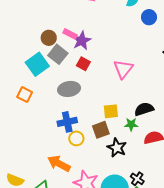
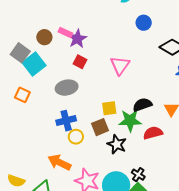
blue circle: (149, 17) -> (144, 23), moved
gray square: (58, 54) -> (20, 53), moved
green star: (131, 124) -> (130, 121), size x1.6

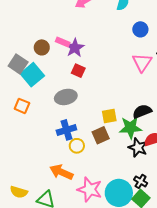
pink triangle: (120, 65) -> (142, 62), moved
black star: (117, 144) -> (138, 147), moved

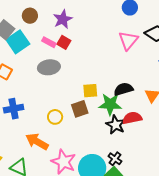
pink rectangle: (63, 42) -> (49, 42), moved
blue cross: (66, 130) -> (14, 109), moved

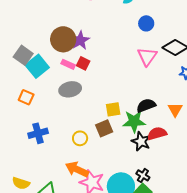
brown circle: (30, 16) -> (63, 39), moved, size x1.6
orange arrow: (37, 142) -> (77, 169), moved

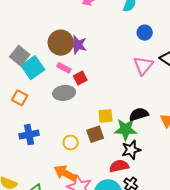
purple star: (80, 40) -> (78, 45), turned -30
red square: (83, 63) -> (80, 78), moved, turned 32
red semicircle: (157, 133) -> (119, 166), moved
black star: (141, 141) -> (131, 150), turned 30

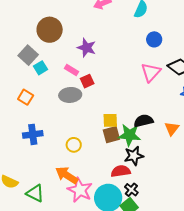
brown circle: (61, 43) -> (50, 30), moved
cyan square: (33, 68) -> (40, 68), size x0.6
brown square: (95, 134) -> (111, 135), moved

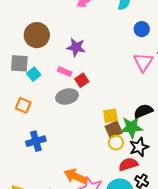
gray square: (28, 55) -> (19, 63), turned -30
yellow circle: (74, 145) -> (116, 143), moved

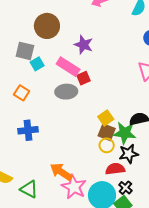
pink rectangle: (65, 72) -> (68, 67), size x1.6
yellow square: (110, 116) -> (106, 118), turned -35
brown square: (114, 130) -> (107, 132), turned 36

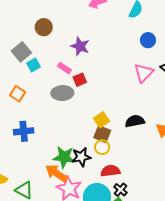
brown circle: (47, 26) -> (44, 27), size x0.7
gray square: (25, 51) -> (21, 52), turned 36
pink rectangle: (68, 67) -> (64, 68), size x0.6
green star: (125, 133) -> (64, 157), moved
black star: (129, 154) -> (81, 157), moved

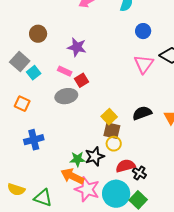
green star: (64, 157) -> (78, 159), size x0.7
black cross: (120, 190) -> (139, 173), moved

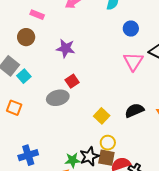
pink rectangle: (65, 71) -> (37, 15), moved
brown square: (112, 131) -> (106, 158), moved
blue cross: (34, 140) -> (28, 155), moved

